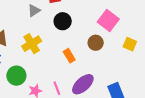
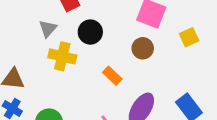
yellow cross: (32, 44) -> (62, 56), moved, turned -30
yellow square: (130, 44) -> (189, 37), turned -32

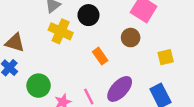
yellow square: (189, 37) -> (166, 57), moved

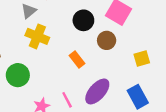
black circle: (88, 15) -> (83, 20), moved
green circle: (39, 86) -> (18, 75), moved

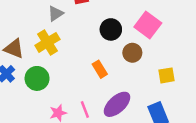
yellow cross: (37, 36) -> (47, 42), moved, turned 30

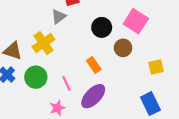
gray triangle: (56, 14) -> (59, 17), moved
purple ellipse: (117, 104) -> (93, 96), moved
pink line: (85, 109) -> (67, 83), moved

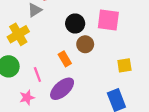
pink square: (136, 21) -> (108, 20), turned -30
brown circle: (123, 48) -> (85, 44), moved

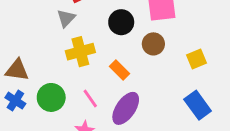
yellow cross: (18, 34) -> (80, 52), moved, turned 30
brown circle: (85, 44) -> (153, 44), moved

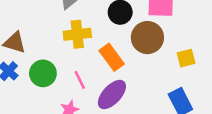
brown circle: (153, 44) -> (147, 38), size x1.5
orange rectangle: (120, 70) -> (112, 57), size x1.4

